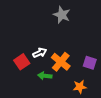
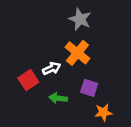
orange cross: (61, 62) -> (77, 53), moved
purple square: (90, 63) -> (89, 88), moved

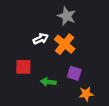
white arrow: (52, 68) -> (41, 39), moved
red square: (28, 80) -> (23, 67), turned 35

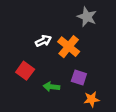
gray star: (67, 16) -> (87, 17), moved
red square: (23, 67) -> (25, 71), turned 35

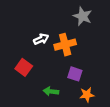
orange cross: (69, 47) -> (65, 45), turned 36
green arrow: (51, 87) -> (51, 91), moved

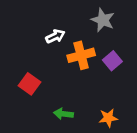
white arrow: (41, 39) -> (55, 36), moved
purple square: (75, 74) -> (112, 61), moved, turned 32

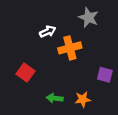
purple square: (112, 61) -> (105, 75), moved, turned -35
orange star: (108, 118) -> (83, 99), moved

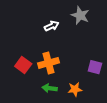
white arrow: (48, 32) -> (52, 26), moved
orange cross: (70, 48) -> (48, 63), moved

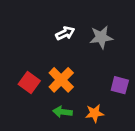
gray star: (80, 15) -> (101, 37), moved, turned -30
orange cross: (48, 63) -> (61, 80), turned -30

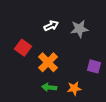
red square: (29, 83) -> (23, 48), moved

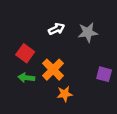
green arrow: (49, 87) -> (26, 78), moved
orange star: (74, 88) -> (65, 94), moved

